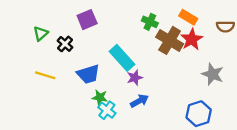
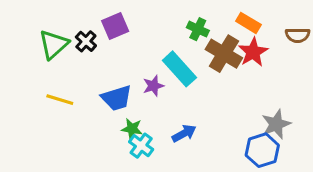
green triangle: (41, 33) -> (54, 44), size x1.5
black cross: (65, 44) -> (86, 41), moved
cyan rectangle: (122, 58) -> (179, 69), moved
gray star: (213, 74) -> (276, 124), moved, turned 30
purple star: (135, 78) -> (153, 86), moved

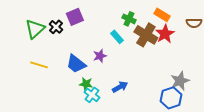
cyan rectangle: (179, 69) -> (117, 37), moved, size x0.6
blue trapezoid: (117, 98) -> (76, 64), turned 55

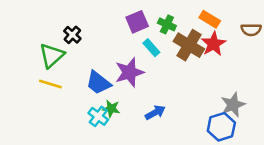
purple square: (75, 17) -> (137, 22), moved
green triangle: (35, 29) -> (52, 56), moved
purple star: (100, 56) -> (129, 72), size x1.6
cyan cross: (92, 95) -> (98, 116), moved

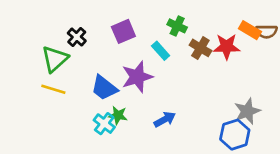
orange rectangle: (210, 19) -> (250, 30), moved
purple square: (137, 22) -> (123, 31), moved
red star: (214, 44) -> (227, 47), turned 30
brown cross: (189, 45) -> (200, 48), size x0.7

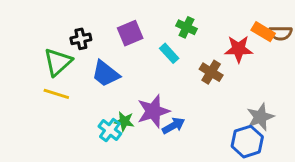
black cross: (77, 37) -> (81, 39), turned 36
brown cross: (200, 48) -> (211, 72), moved
purple star: (137, 77) -> (153, 111), moved
blue trapezoid: (104, 88) -> (106, 74), moved

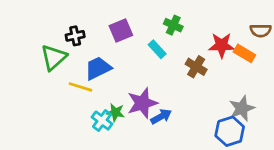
orange rectangle: (263, 32) -> (244, 53), moved
blue trapezoid: (106, 74) -> (98, 68), turned 116
yellow line: (56, 94) -> (81, 87), moved

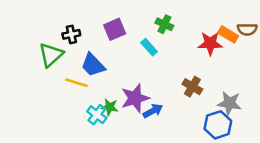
orange rectangle: (244, 53) -> (228, 34), moved
brown cross: (196, 67) -> (192, 87), moved
blue trapezoid: (98, 68) -> (93, 65), turned -108
gray star: (242, 108) -> (229, 103), turned 30

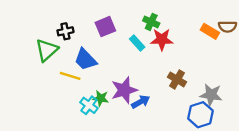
red star: (210, 43) -> (162, 40), moved

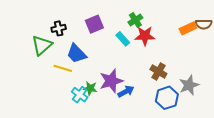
green cross: (151, 22) -> (135, 20), turned 32
orange rectangle: (210, 31) -> (188, 28), turned -56
gray star: (211, 95) -> (189, 85), turned -30
blue hexagon: (200, 115) -> (167, 98), moved

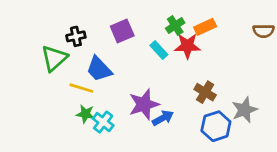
orange rectangle: (188, 28) -> (205, 27), moved
green star: (90, 88) -> (85, 114), moved

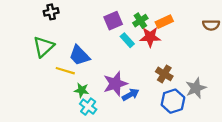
purple square: (122, 31) -> (113, 21), moved
black cross: (76, 36) -> (51, 12), moved
green star: (85, 114) -> (82, 90), moved
cyan cross: (103, 122) -> (88, 107), moved

